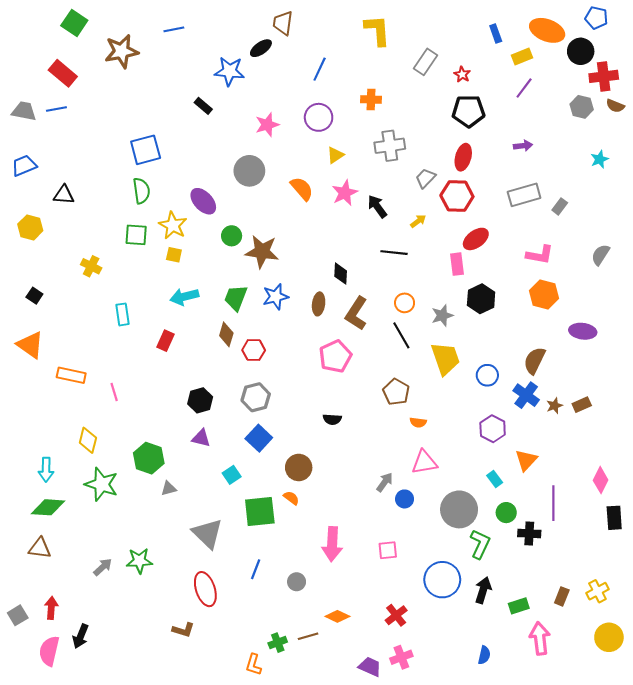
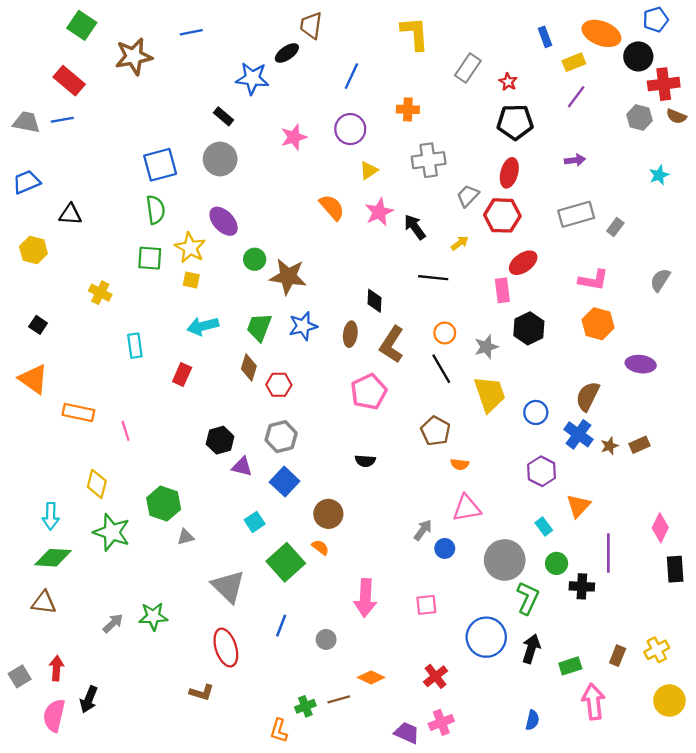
blue pentagon: (596, 18) -> (656, 20), turned -30
gray circle: (249, 171) -> (220, 159), moved
purple triangle: (201, 438) -> (242, 467), moved
green square: (260, 512) -> (286, 562), turned -36

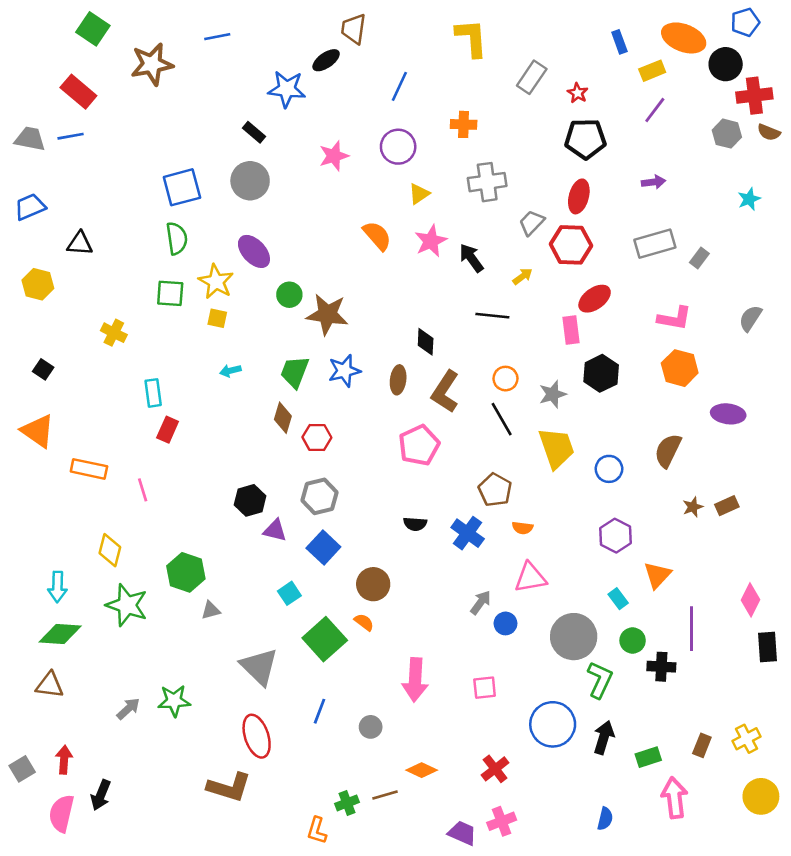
cyan arrow: (203, 326) -> (230, 371), size x0.6
red rectangle: (182, 374) -> (168, 430), moved
blue cross: (578, 434) -> (468, 533), moved
brown L-shape: (202, 692) -> (229, 787), size x1.6

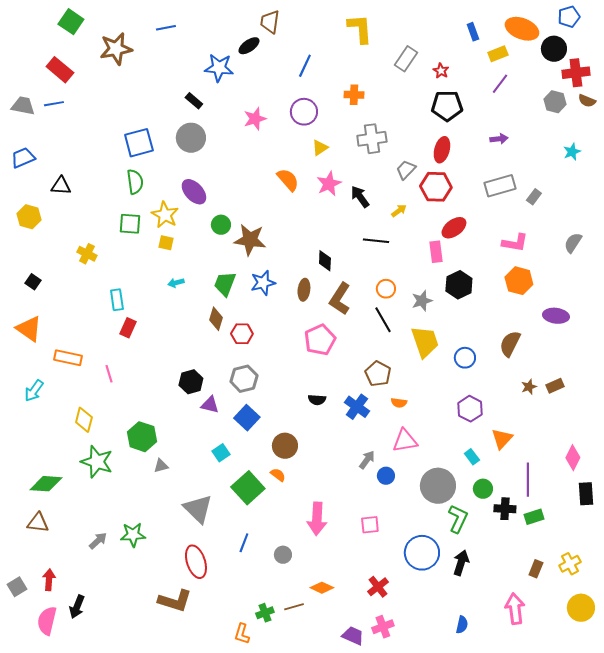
cyan arrow: (58, 587) -> (34, 391), moved, turned 35
green rectangle: (648, 757) -> (534, 517), moved

